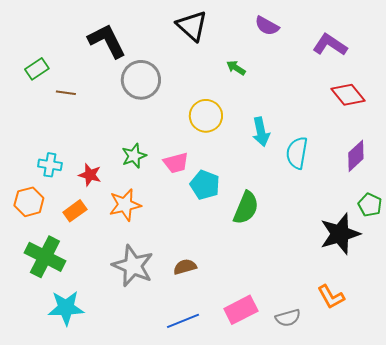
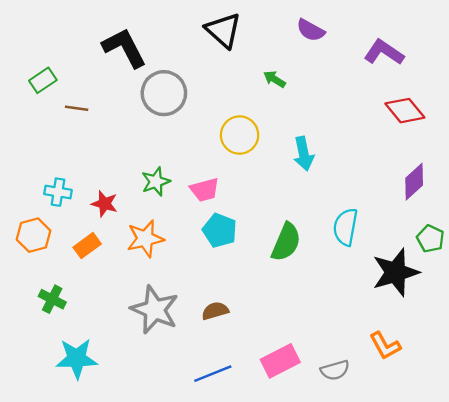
cyan semicircle: (297, 153) -> (345, 227), moved
cyan pentagon: (205, 185) -> (220, 230), moved
green cross: (45, 257) -> (52, 299), size x0.6

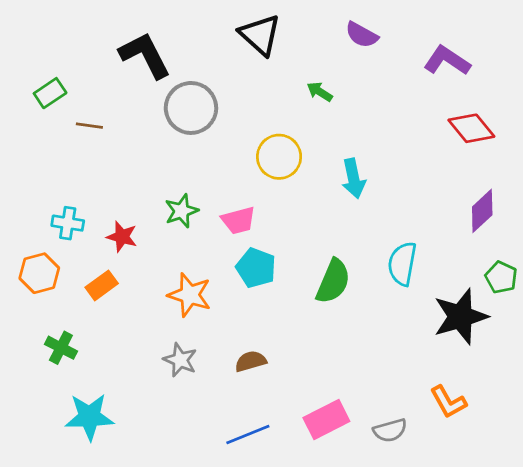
orange star: (145, 239) -> (190, 295), moved, turned 30
gray star: (155, 310) -> (180, 360), size x0.6

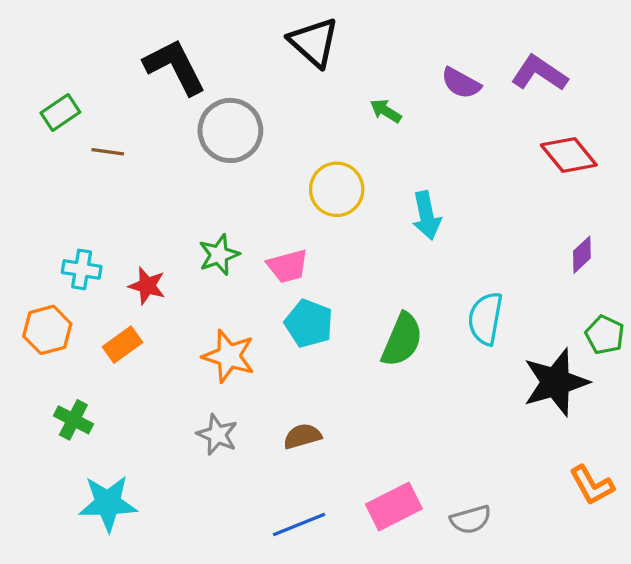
purple semicircle: (362, 35) -> (461, 83), moved
purple diamond: (482, 211) -> (582, 255), size x0.7
orange L-shape: (448, 402) -> (592, 485), moved

